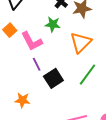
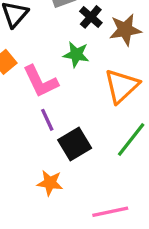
orange star: (22, 100) -> (50, 183), moved

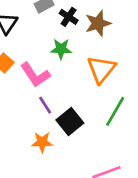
orange star: (50, 183) -> (42, 142), moved

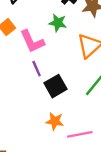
orange star: (42, 142) -> (55, 121), moved

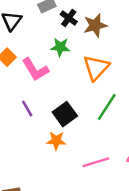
purple line: (37, 69) -> (27, 108), moved
orange star: (55, 121) -> (56, 141), moved

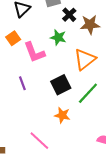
black square: (65, 114) -> (61, 85), moved
orange star: (56, 141) -> (62, 115), moved
pink line: (96, 162) -> (39, 141), moved, turned 50

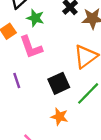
green star: (58, 37) -> (35, 18), moved

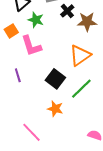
black square: (59, 83) -> (55, 79), turned -30

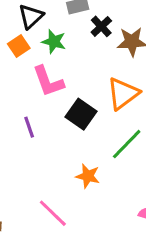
orange square: (11, 31) -> (19, 46), moved
black square: (55, 79) -> (81, 114), moved

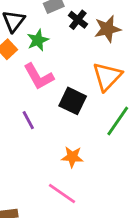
green star: (54, 42) -> (38, 40), turned -30
orange star: (88, 176) -> (72, 157), moved

